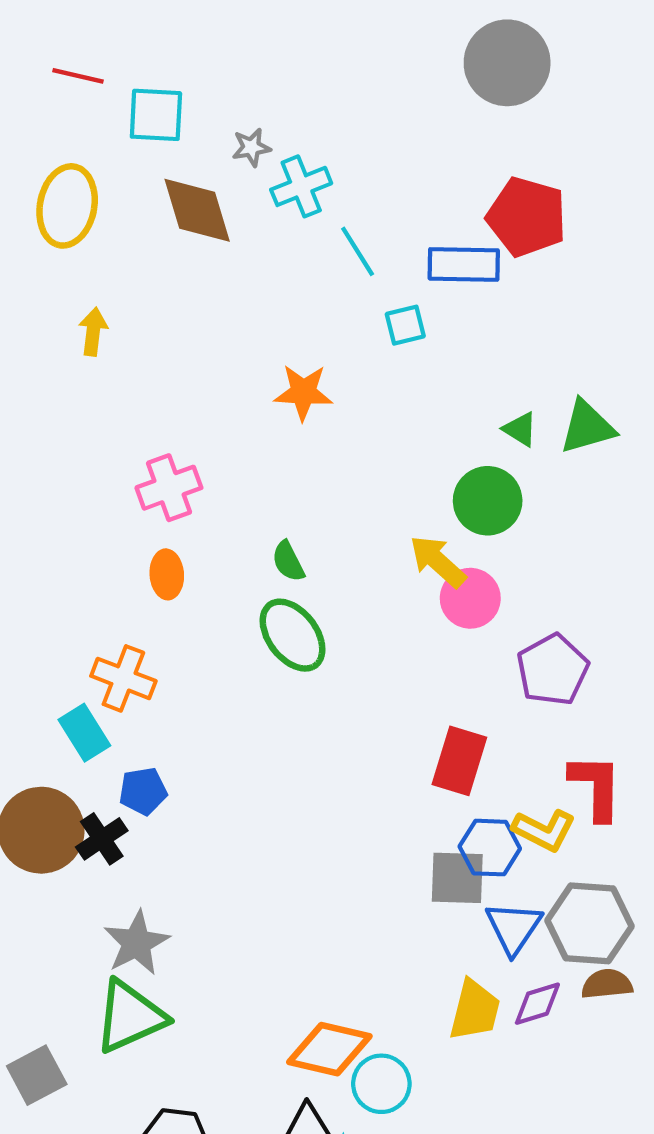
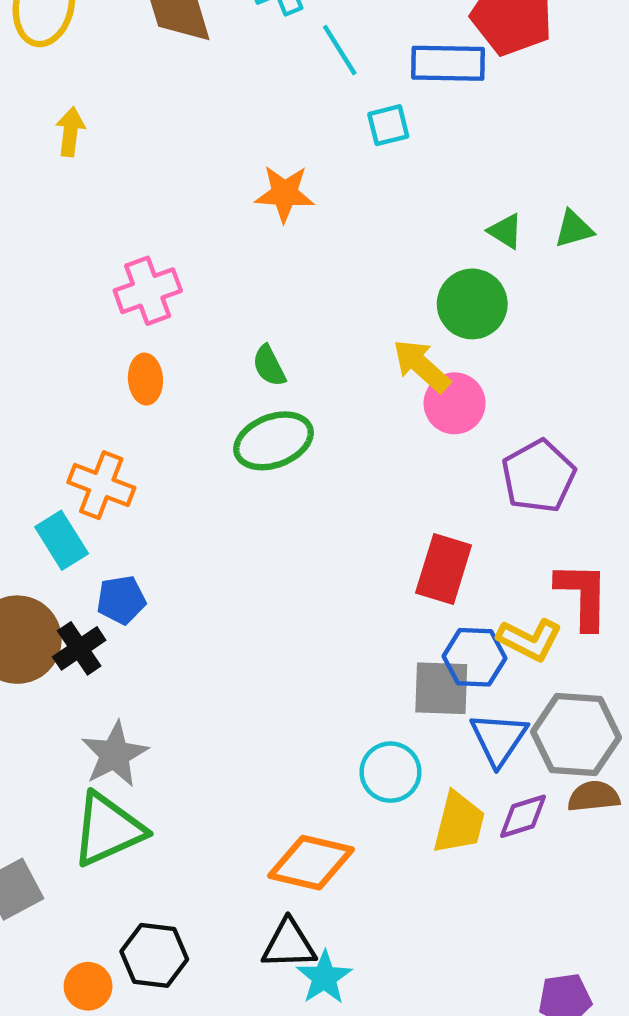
green triangle: (587, 427) -> (574, 229), size x0.7
green ellipse: (293, 635) -> (273, 441), turned -74
cyan circle: (381, 1084) -> (391, 772), moved

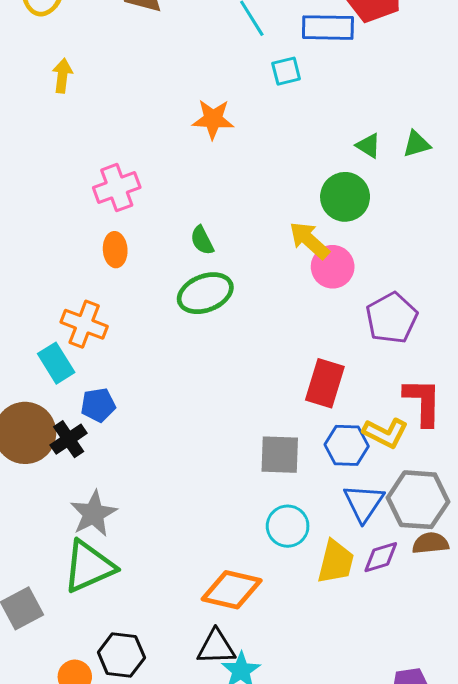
gray square: (441, 688) -> (280, 455), moved

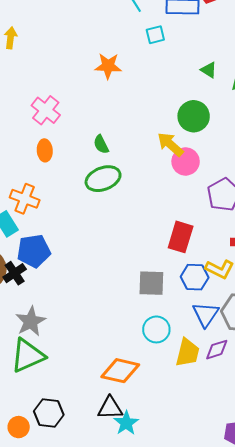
green triangle: (368, 146) -> (209, 70), moved
pink cross: (117, 188) -> (46, 110), turned -32
blue pentagon: (98, 405) -> (34, 251), size x1.5

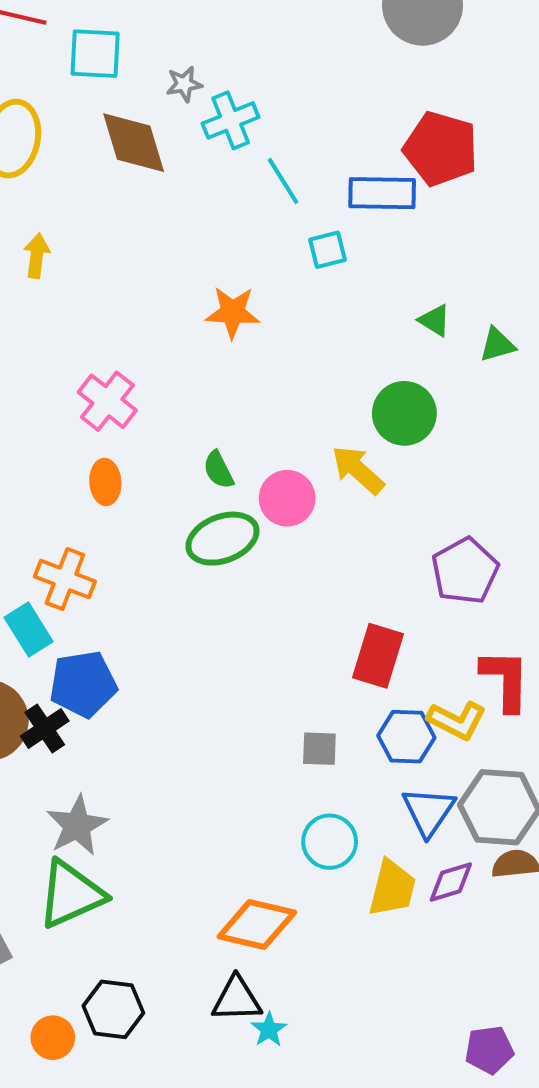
pink circle: (186, 162) -> (287, 498), moved
gray square: (151, 283) -> (319, 749), size x0.7
cyan star: (126, 423) -> (269, 1030), size x0.7

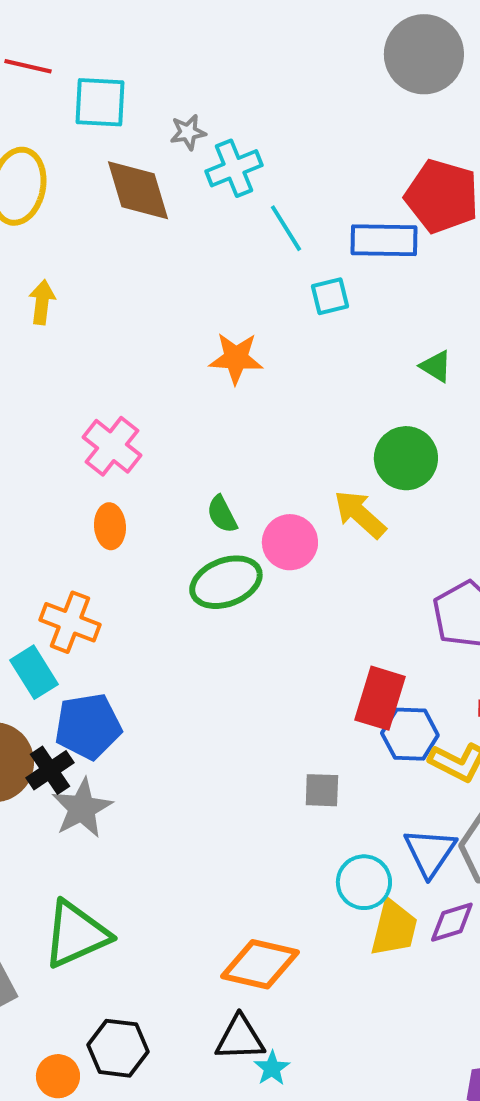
blue hexagon: (406, 737) -> (410, 734), moved
gray star: (77, 826) -> (82, 808), moved
cyan circle: (330, 842) -> (364, 882), moved

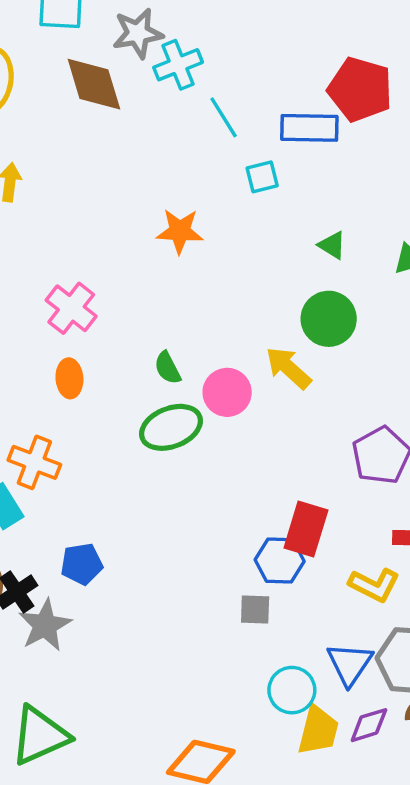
gray star: (188, 132) -> (138, 33), size x1.6
green triangle: (436, 366) -> (332, 245), moved
blue pentagon: (88, 726) -> (82, 564), moved, size x0.7
blue hexagon: (410, 734) -> (280, 560), moved

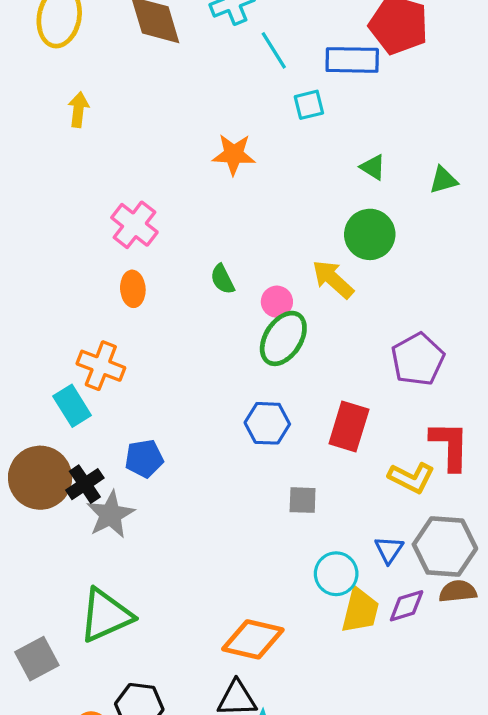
pink circle: (227, 392) -> (277, 302), size x0.7
green ellipse: (171, 427) -> (283, 338), moved, turned -36
blue hexagon: (280, 560) -> (267, 423), moved
blue triangle: (350, 664) -> (389, 550), size x0.7

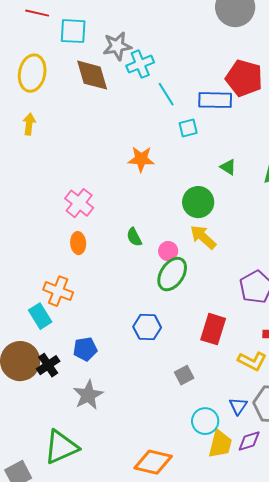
yellow arrow: (78, 110) -> (29, 124), moved
green circle: (370, 234) -> (198, 202), moved
blue hexagon: (267, 423) -> (147, 327), moved
gray square: (303, 500) -> (184, 375), turned -30
gray star: (110, 515) -> (88, 395), moved

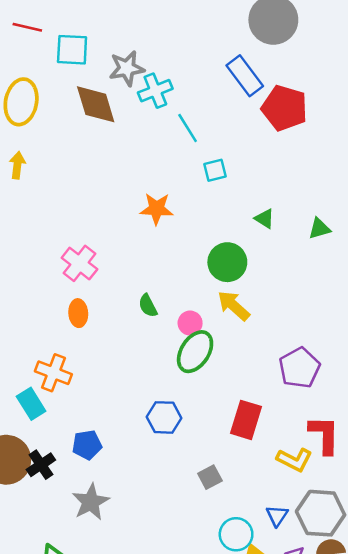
blue rectangle: (215, 100) -> (245, 76), moved, turned 52

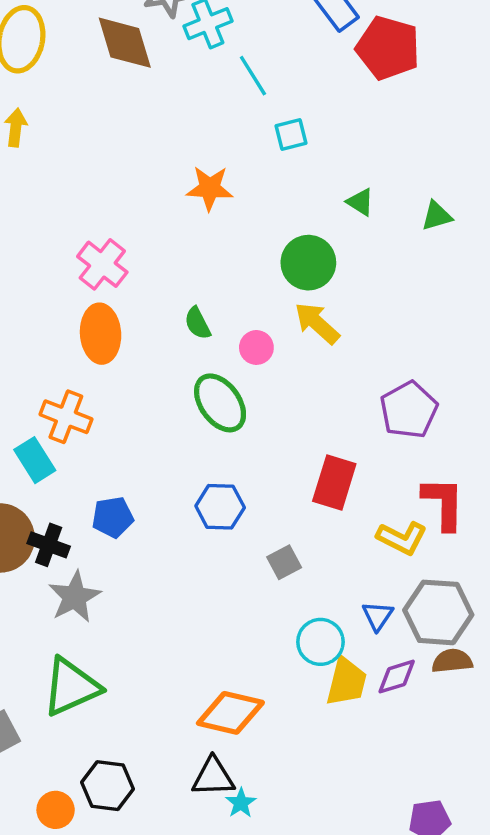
orange ellipse: (78, 313) -> (101, 334), size x1.5
green ellipse: (195, 352) -> (220, 403), moved, turned -69
blue hexagon: (164, 417) -> (220, 507), moved
black cross: (41, 465) -> (49, 545), turned -36
gray star: (91, 502) -> (75, 597), moved

